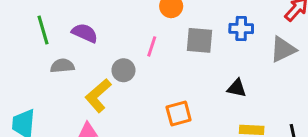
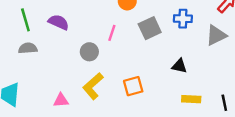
gray square: (199, 40) -> (150, 28), turned -30
gray semicircle: (62, 66) -> (28, 48), moved
yellow L-shape: (98, 96) -> (93, 86), moved

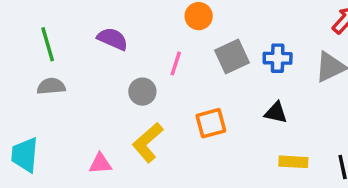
blue cross: (183, 19) -> (278, 58), moved
purple semicircle: (59, 22) -> (113, 39), moved
orange square: (133, 86) -> (211, 123), moved

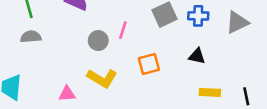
pink line: (176, 63) -> (123, 30), moved
yellow L-shape: (148, 142) -> (102, 78), turned -108

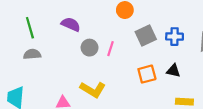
gray circle: (98, 41) -> (90, 48), moved
orange square: (149, 64) -> (147, 74), moved

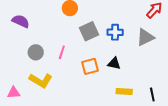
gray circle: (90, 48) -> (36, 52), moved
pink line: (110, 49) -> (62, 52), moved

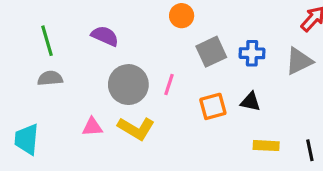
gray circle: (36, 52) -> (128, 85), size x1.6
pink triangle: (14, 93) -> (92, 127), moved

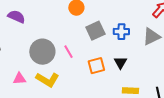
purple semicircle: (105, 36) -> (16, 17), moved
pink line: (169, 85) -> (68, 52), turned -48
black triangle: (250, 102) -> (120, 63), turned 48

